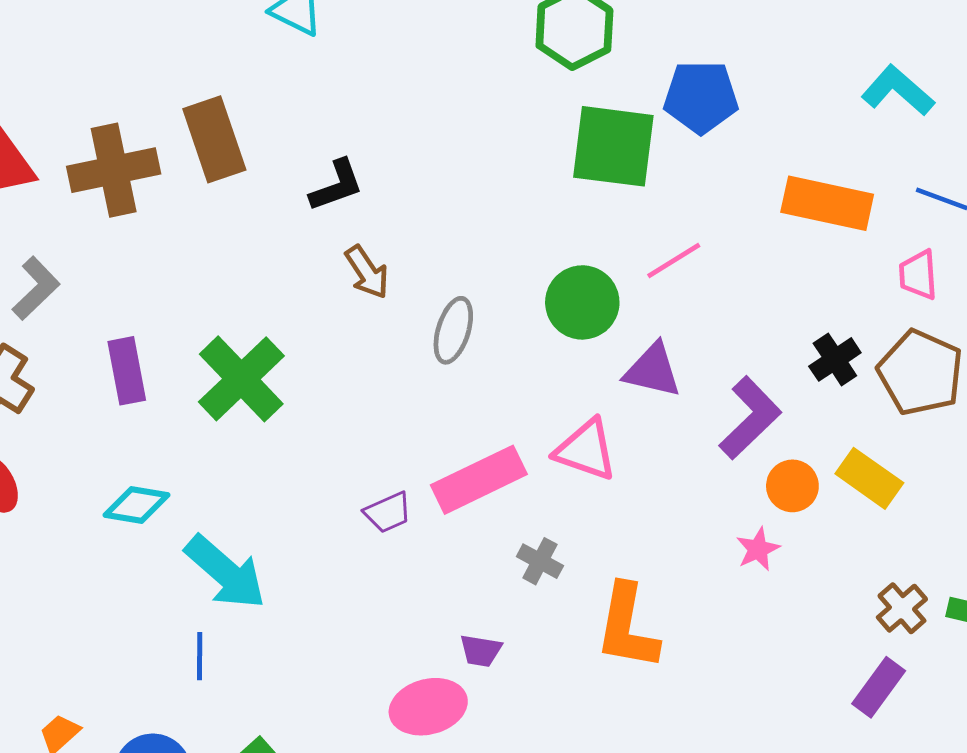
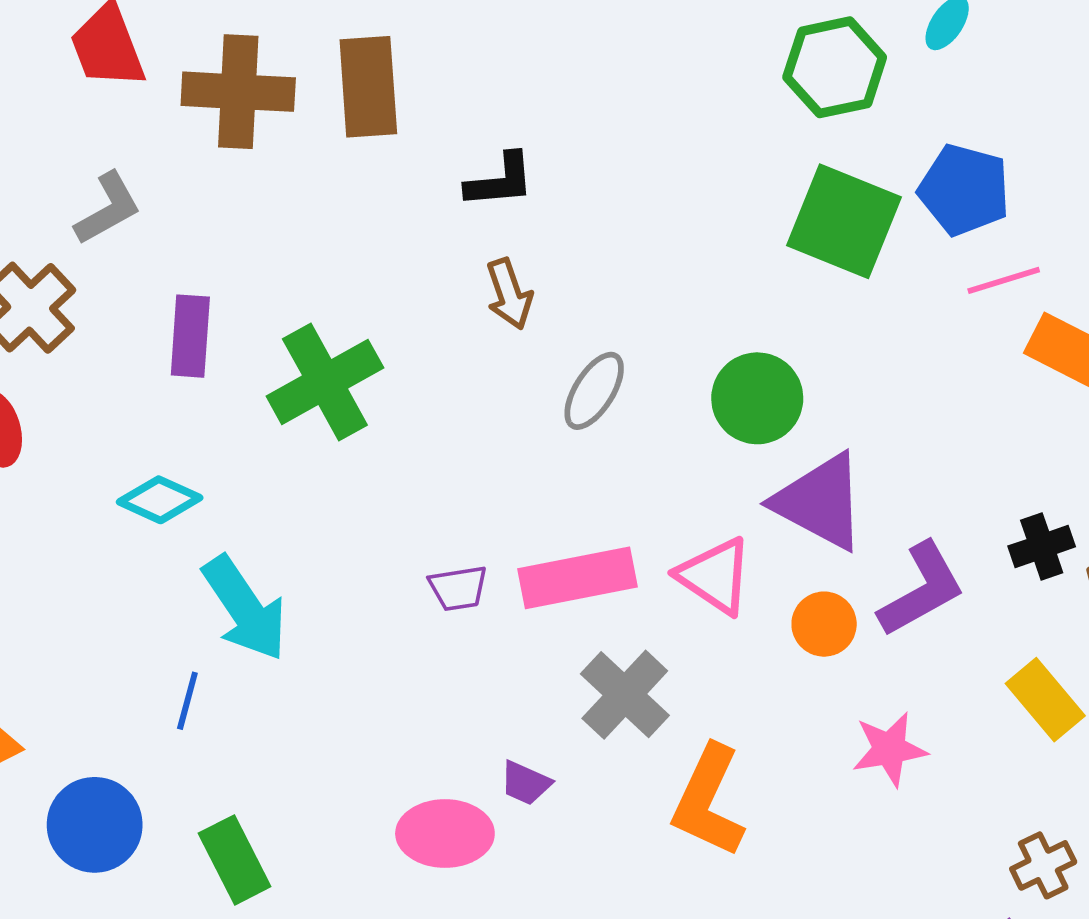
pink line: (674, 260) -> (1004, 280), moved
purple triangle: (653, 370) -> (820, 502), size x1.4
orange circle: (792, 486) -> (824, 624), moved
pink star: (758, 549) -> (890, 749), size x1.4
gray cross: (540, 561) -> (625, 695), size x1.6

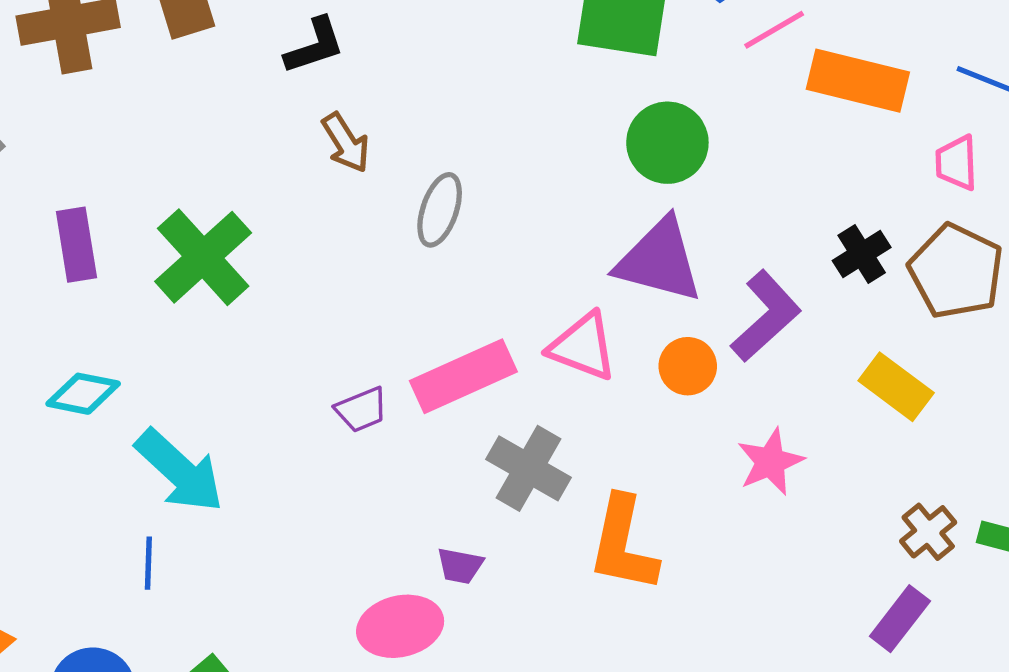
green circle: (757, 398) -> (667, 143), moved

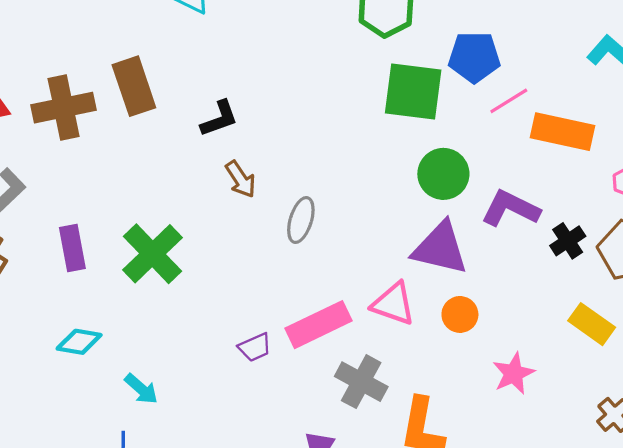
purple L-shape: (766, 316) -> (511, 208), moved, turned -110
cyan arrow: (180, 471) -> (141, 389), size x0.6

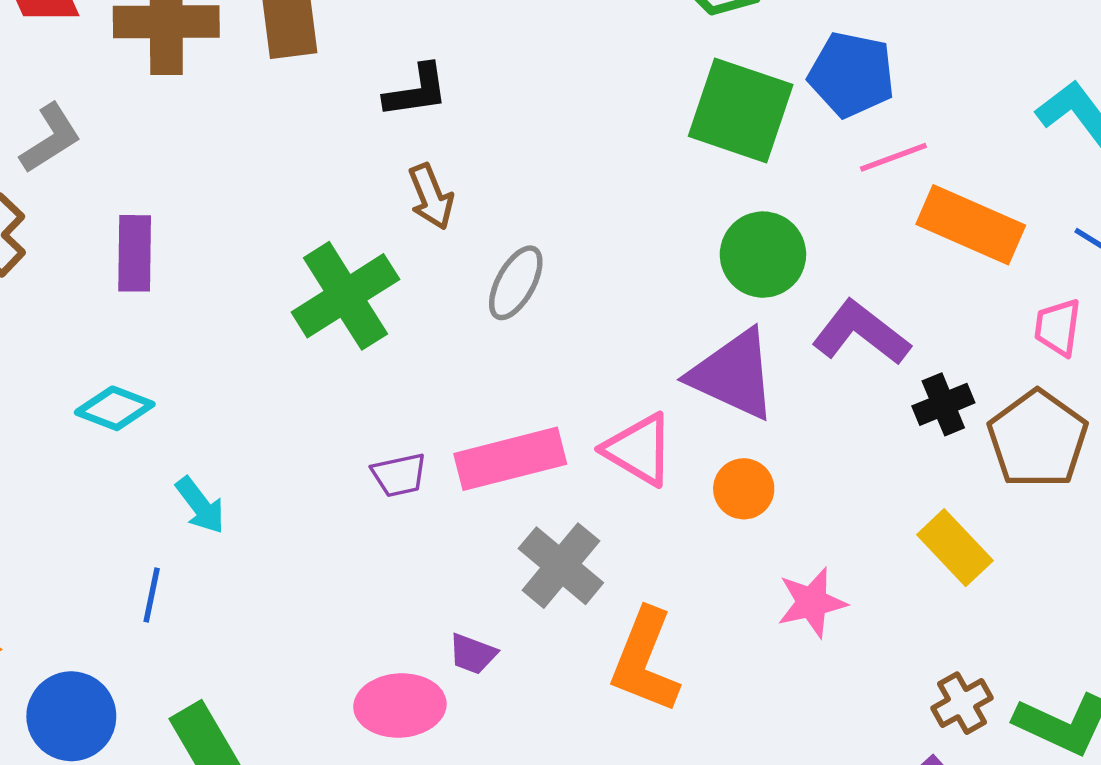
green cross: (153, 254) -> (345, 296), moved

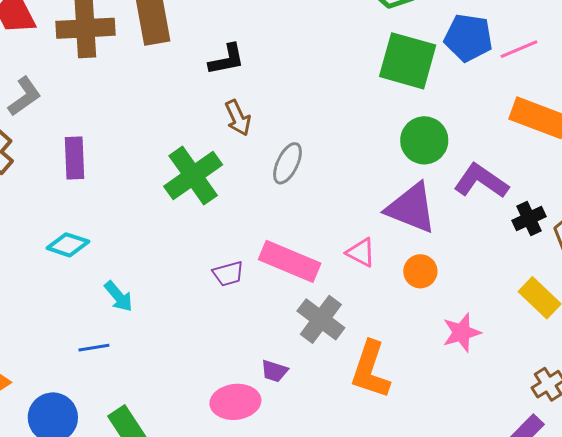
pink line: (893, 157) -> (519, 49), moved
pink triangle: (639, 450) -> (361, 253), size x0.7
pink rectangle: (510, 459) -> (290, 261), turned 40
blue line: (152, 595) -> (94, 348), turned 72

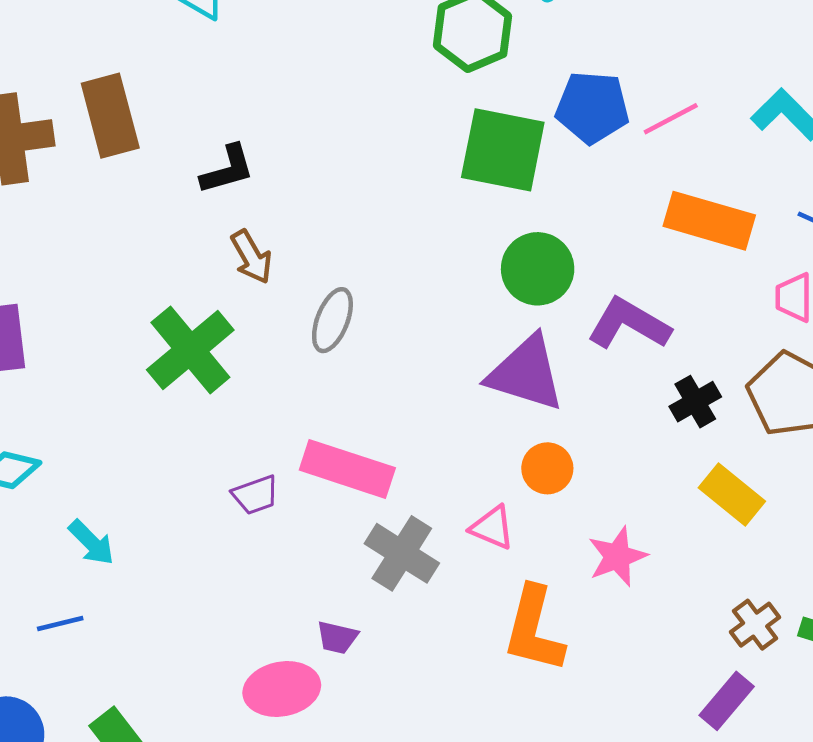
black cross: (529, 219) -> (695, 402), moved
pink triangle: (361, 253) -> (492, 528), moved
orange L-shape: (370, 370) -> (534, 629), moved

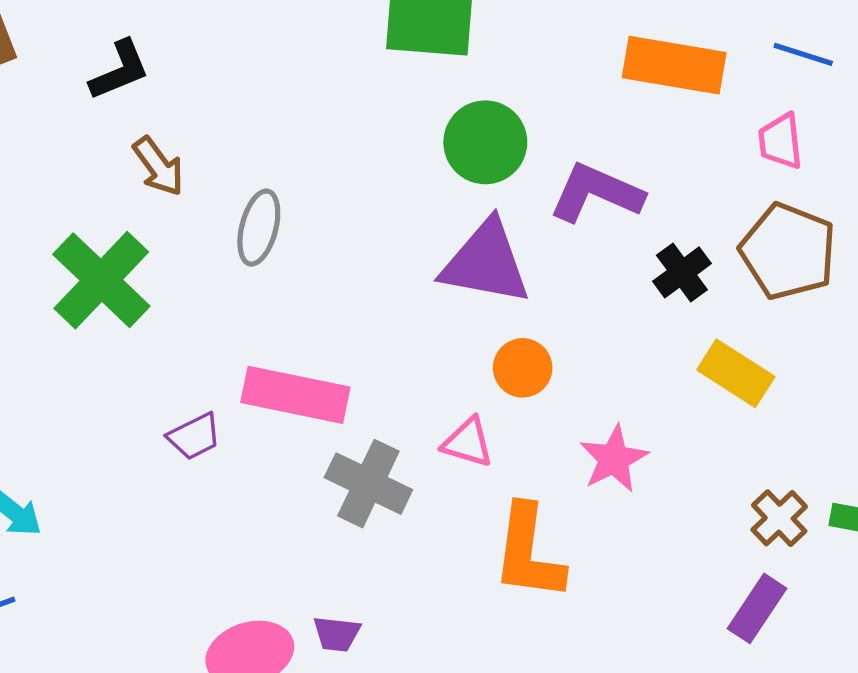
purple trapezoid: (337, 637) -> (337, 634), moved

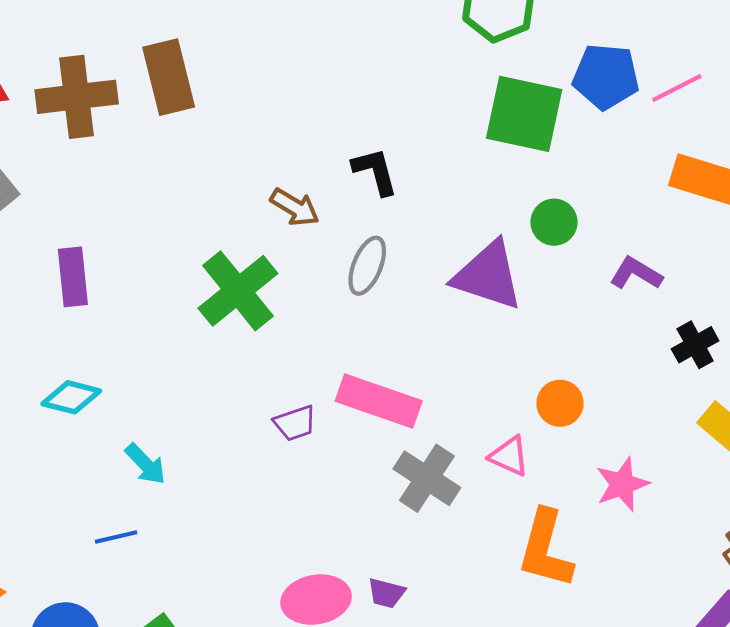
black L-shape: (120, 70) -> (375, 171), moved, turned -90
green circle: (485, 142) -> (554, 222), size x0.7
brown arrow: (159, 166) -> (295, 207), turned -30
purple L-shape: (596, 193) -> (636, 273), size x0.7
purple triangle: (486, 263) -> (488, 276), moved

